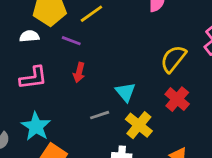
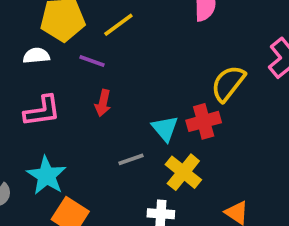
red cross: (177, 99) -> (204, 121), moved, turned 35

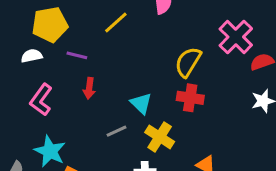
yellow line: (118, 25) -> (116, 23), moved
pink L-shape: (42, 111) -> (41, 100), turned 140
red cross: (204, 121) -> (190, 98), moved, turned 30

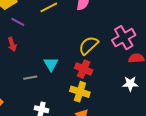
red arrow: (89, 88) -> (12, 44), moved, turned -40
yellow cross: (160, 137) -> (80, 92), moved, turned -30

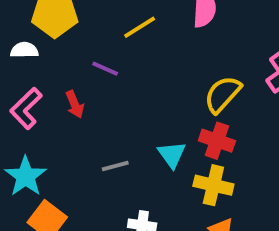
purple line: (18, 22) -> (105, 69), moved
cyan triangle: (51, 64) -> (172, 155), moved

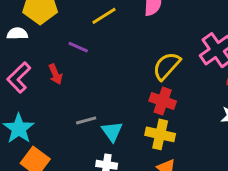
cyan triangle: (172, 155) -> (112, 131), moved

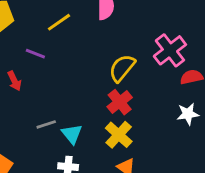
red cross: (163, 101) -> (120, 102), turned 35
yellow cross: (160, 134) -> (119, 135), turned 32

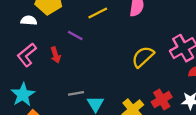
red cross: (120, 102) -> (162, 99), moved

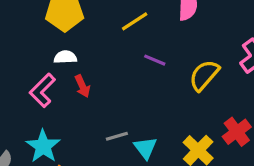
white semicircle: (29, 20) -> (65, 57), moved
purple line: (75, 36) -> (155, 60), moved

